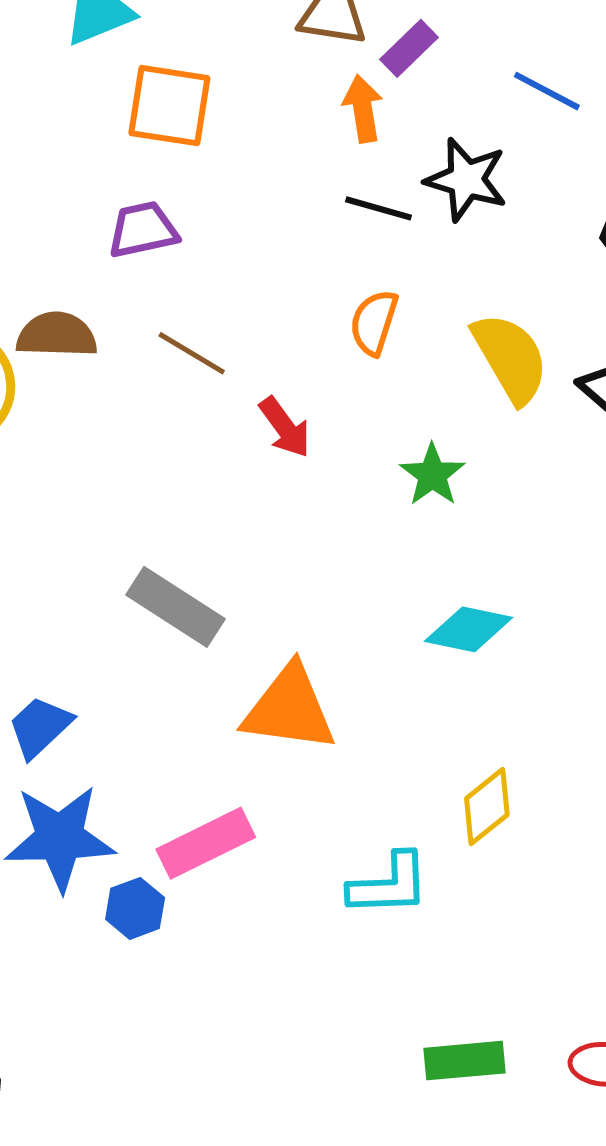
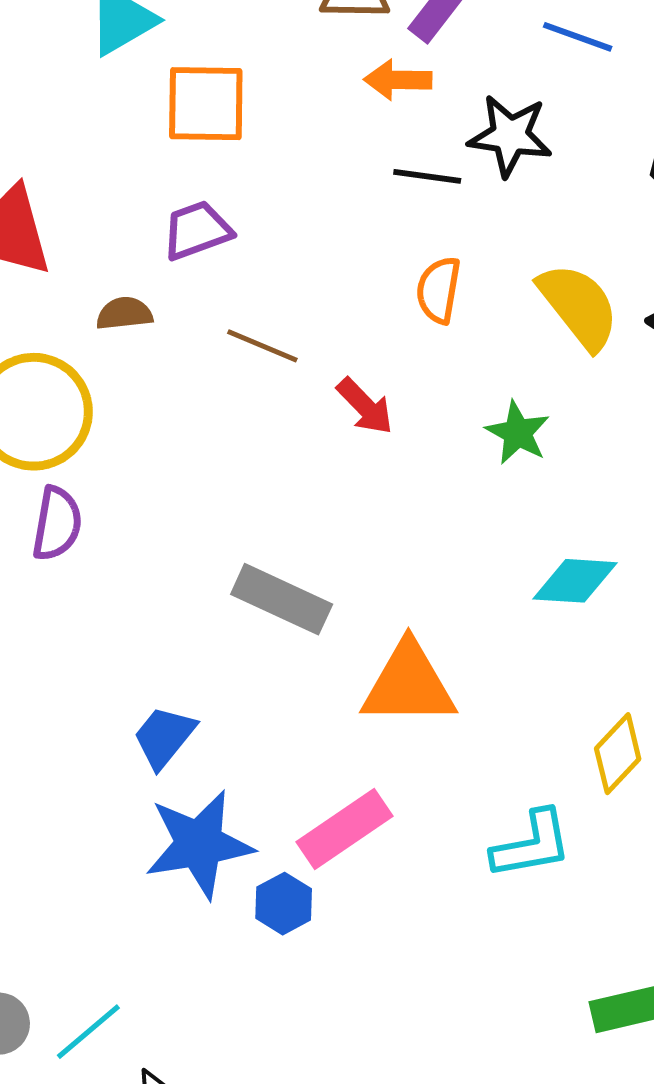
orange arrow: (363, 109) -> (398, 80), turned -72
brown semicircle: (57, 335) -> (124, 314), moved, size x0.7

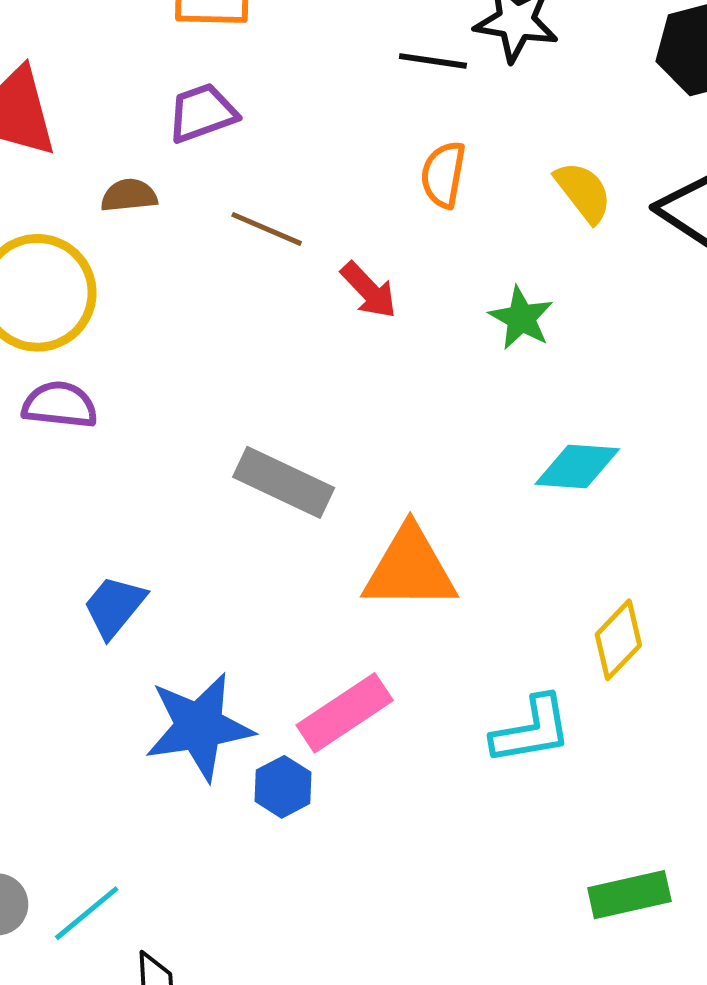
yellow semicircle: (579, 306) -> (583, 192), size x0.7
purple semicircle: (57, 524) -> (60, 405), turned -94
blue trapezoid: (164, 737) -> (114, 607), moved

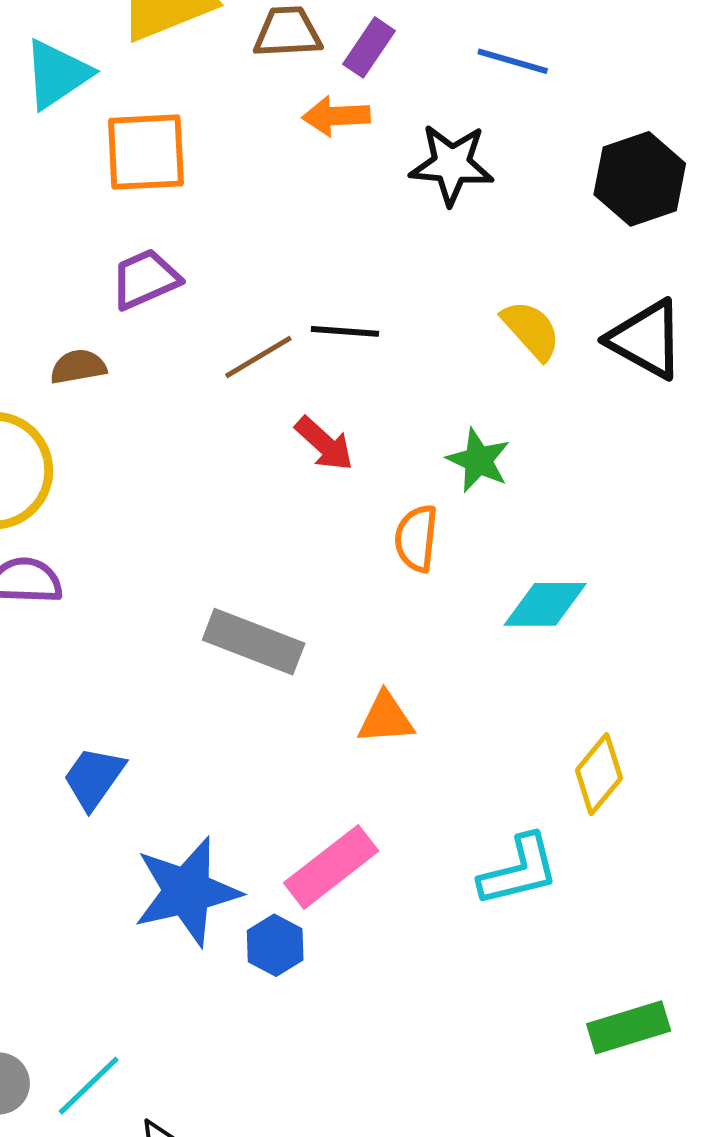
black line: (433, 61) -> (345, 331), moved
orange semicircle: (443, 175) -> (416, 538), moved
brown line: (267, 229) -> (258, 357), moved, turned -50
orange triangle: (410, 569) -> (386, 718), size x0.6

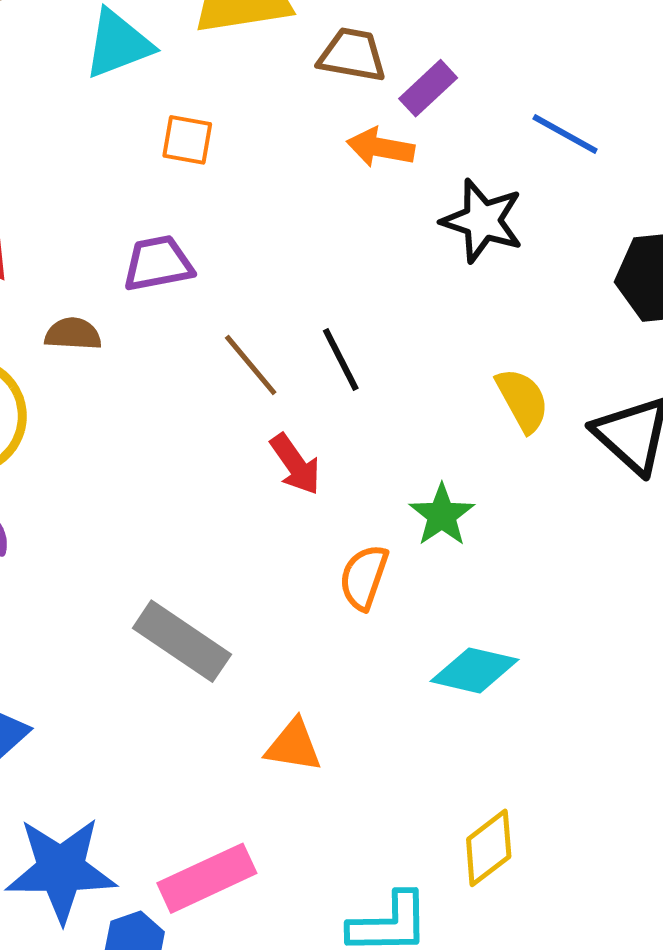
orange square: (146, 152) -> (187, 140), size x0.6
black line: (345, 331) -> (341, 359), turned 46
brown line: (258, 357) -> (251, 365), turned 68

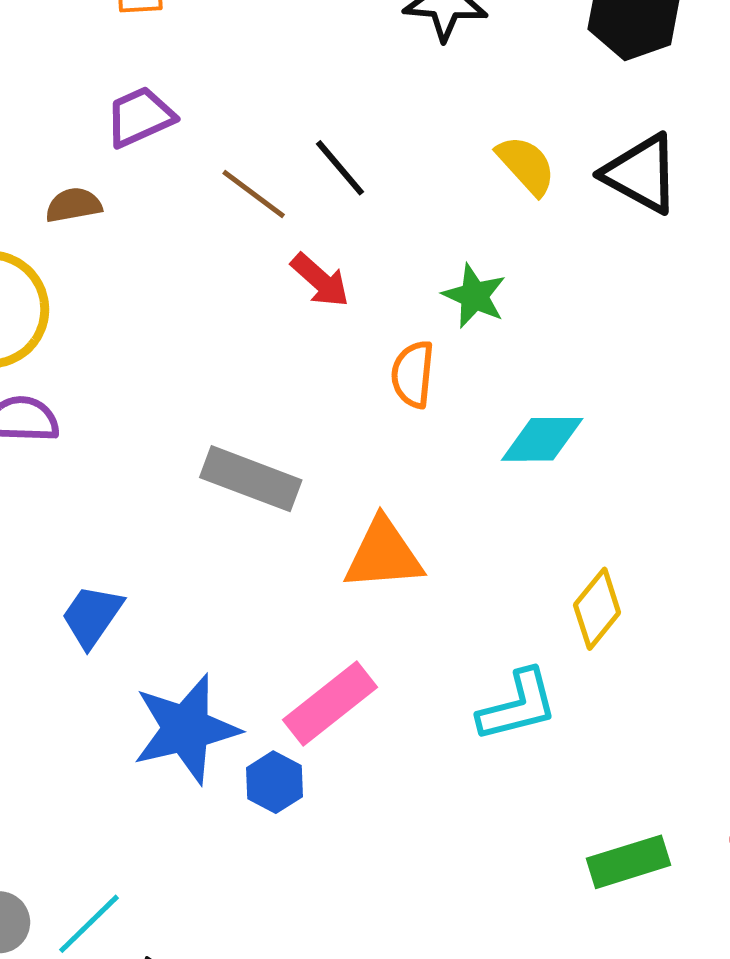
orange triangle: (293, 746) -> (383, 554), size x1.4

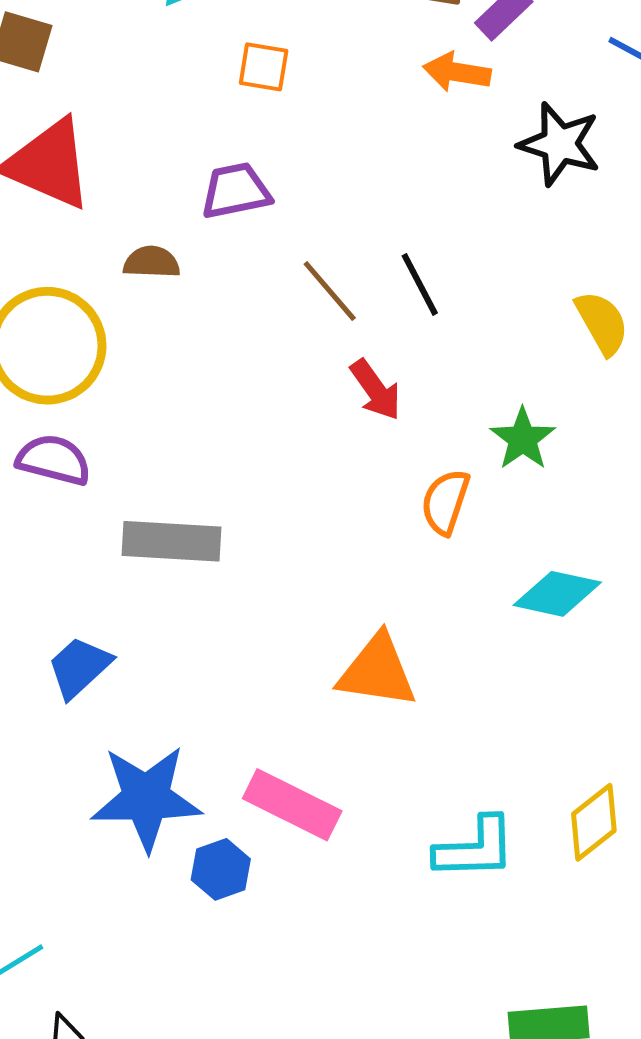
gray rectangle: (251, 479) -> (171, 541), moved, turned -30
yellow diamond: (597, 609) -> (594, 822), moved
pink rectangle: (330, 703) -> (292, 805), turned 52

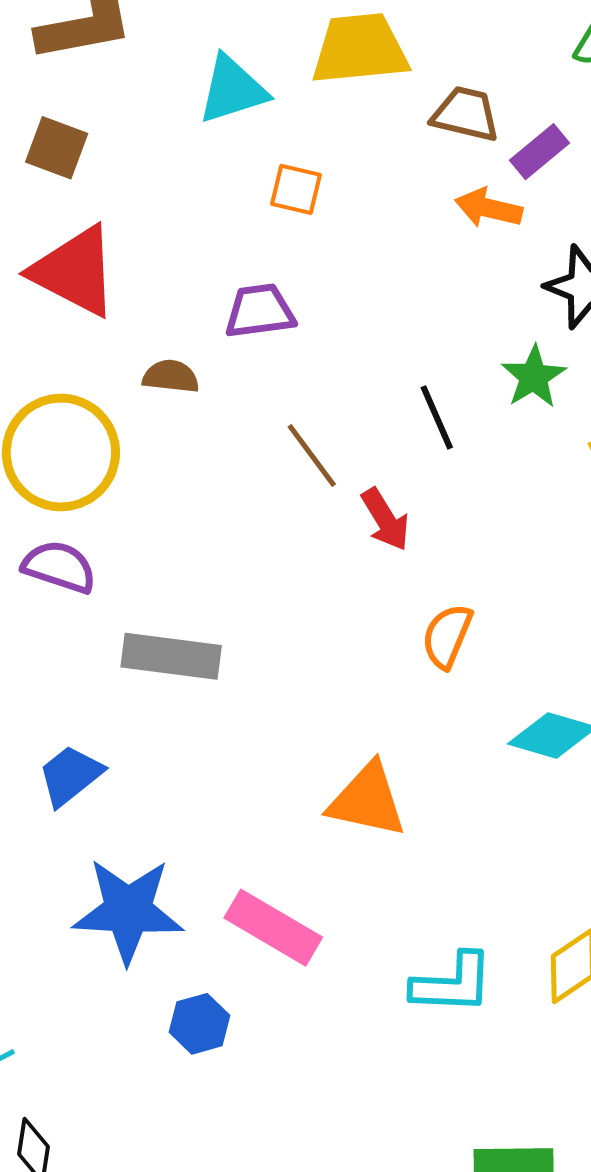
brown line: (330, 291) -> (312, 456), moved
green star: (523, 439) -> (534, 377), moved
blue hexagon: (221, 869) -> (199, 1024), moved

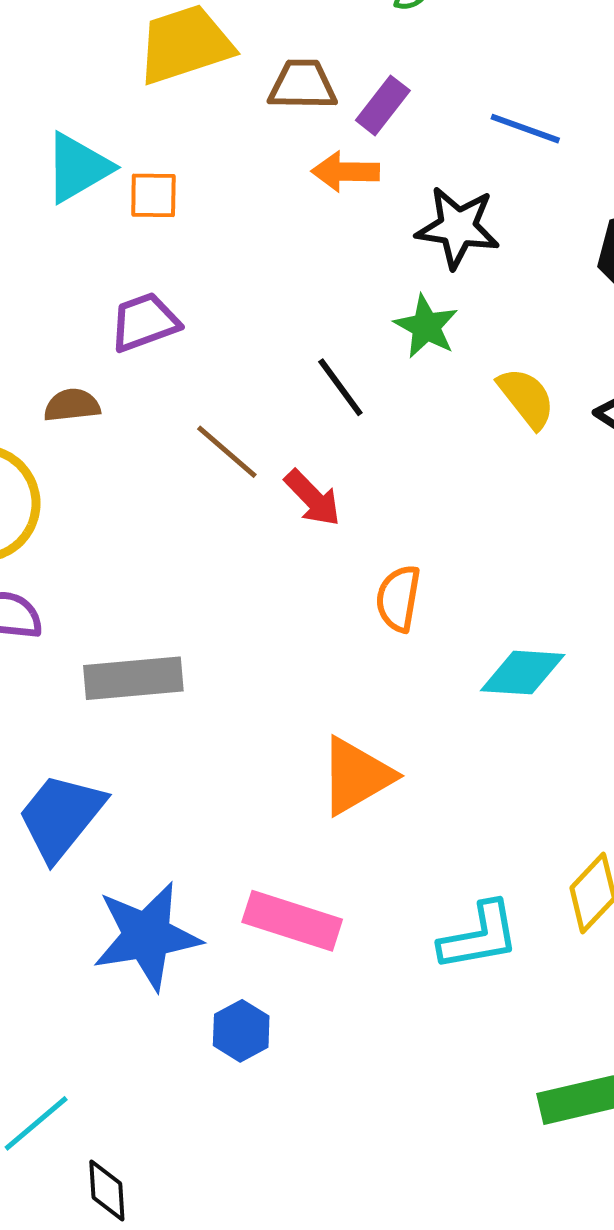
cyan triangle: (232, 90) -> (78, 168), moved
blue trapezoid: (70, 775) -> (61, 817), size x1.4
orange triangle: (367, 800) -> (356, 776), turned -30

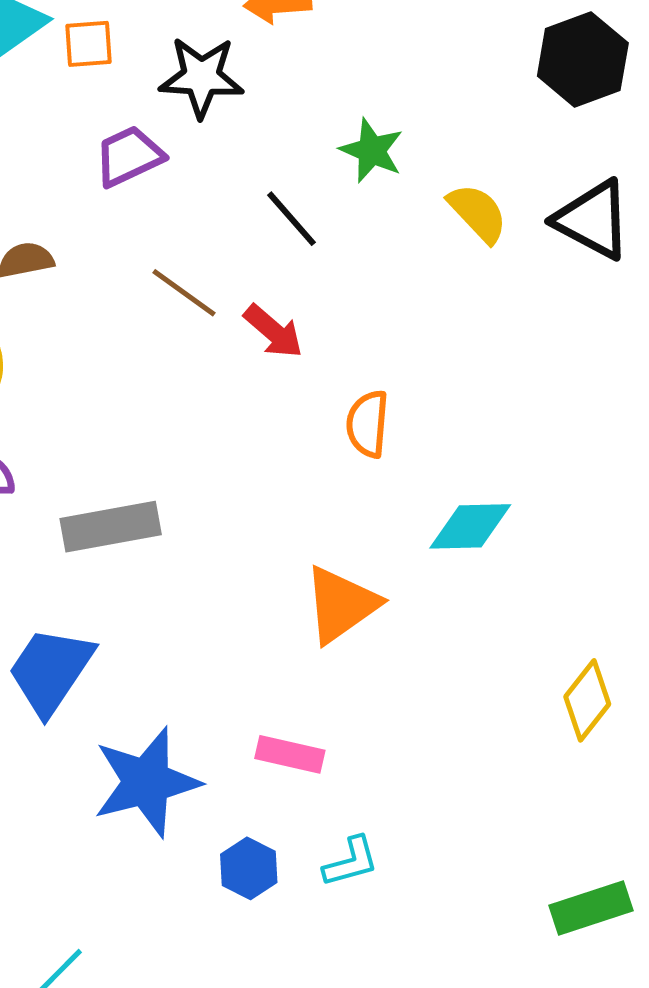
black star: (458, 227) -> (201, 77), moved
purple trapezoid: (144, 322) -> (129, 156), moved
cyan diamond: (523, 673) -> (470, 526), moved
pink rectangle: (292, 921) -> (290, 754), size x0.7
cyan L-shape: (479, 936) -> (351, 862), moved, size x0.7

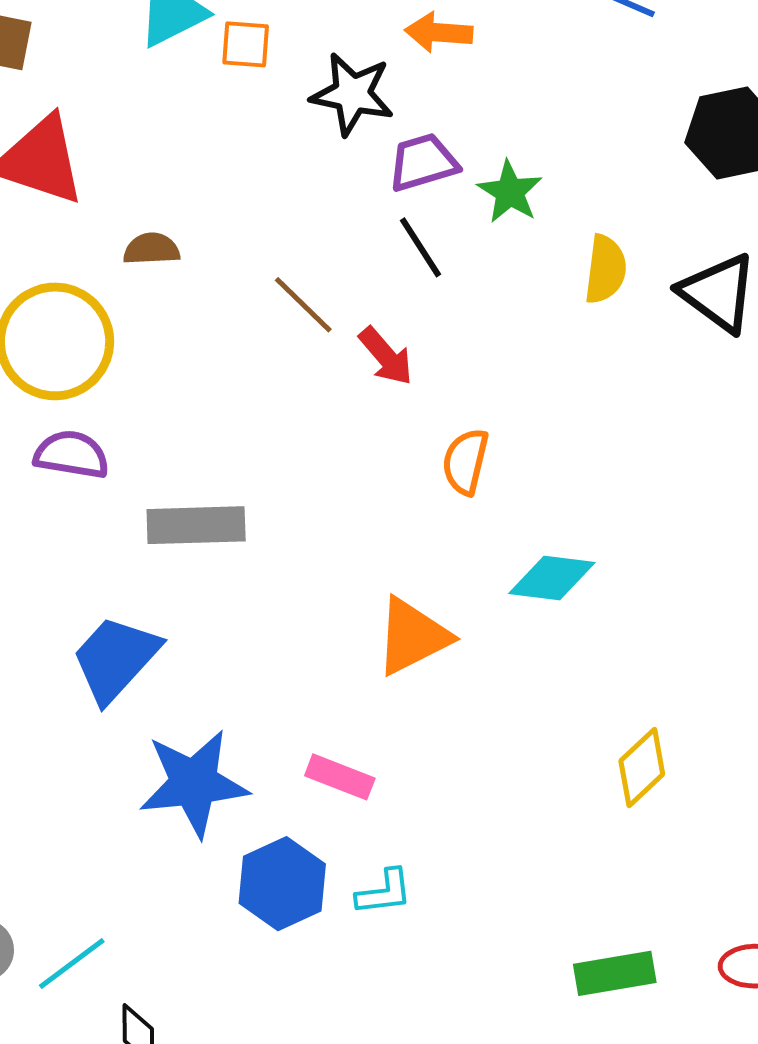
purple trapezoid: (129, 156) -> (423, 162), moved
yellow semicircle: (478, 213) -> (605, 269), turned 42
blue hexagon: (249, 868) -> (282, 884), size x1.5

